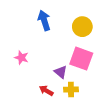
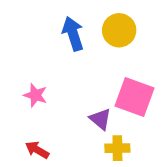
yellow circle: (82, 27) -> (119, 30), moved
red arrow: (46, 91) -> (37, 150), moved

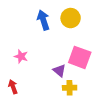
red arrow: (37, 150) -> (13, 87), moved, turned 40

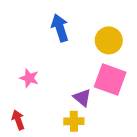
yellow circle: (71, 18) -> (109, 40), moved
yellow cross: (70, 88) -> (74, 121), moved

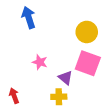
blue arrow: (60, 28) -> (29, 17), moved
pink star: (29, 78) -> (40, 62), moved

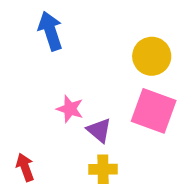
purple triangle: (66, 78) -> (99, 130), moved

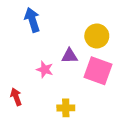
purple triangle: (99, 130) -> (70, 56), moved, turned -42
red arrow: (25, 167) -> (16, 97), moved

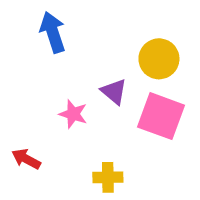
purple triangle: (70, 56) -> (114, 92), turned 42
red arrow: (16, 97) -> (26, 159), turned -42

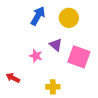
blue arrow: (53, 32) -> (38, 16), moved, turned 48
yellow circle: (159, 59) -> (69, 18), moved

